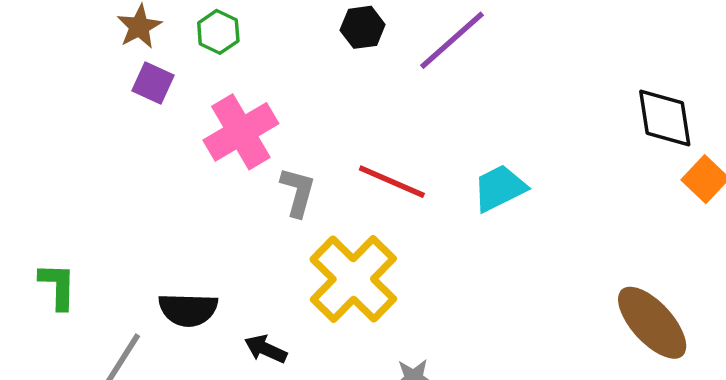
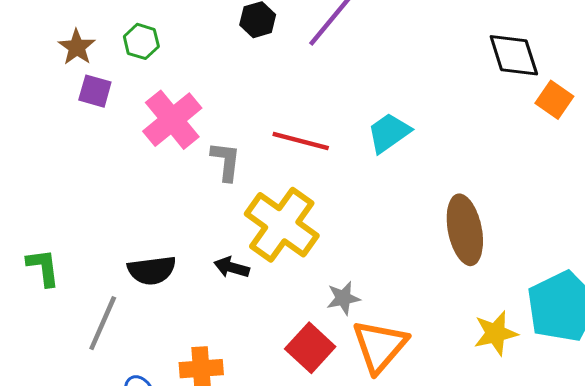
brown ellipse: (652, 323) -> (465, 230), moved, turned 40
black arrow: (266, 349) -> (232, 267), moved

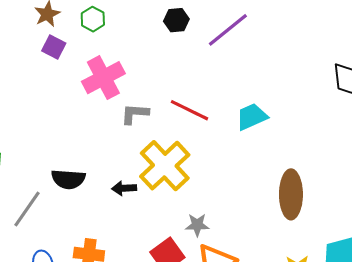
gray L-shape: (226, 161) -> (135, 114), turned -104
black arrow: (232, 267) -> (124, 188), turned -30

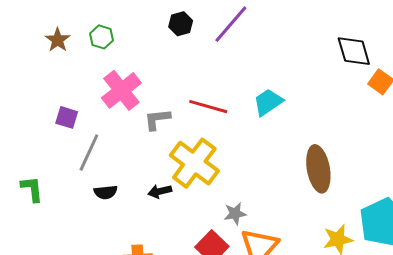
purple square: (54, 47) -> (67, 117), moved
black semicircle: (68, 179) -> (106, 192), size x0.7
gray line: (27, 209) -> (89, 153), moved

